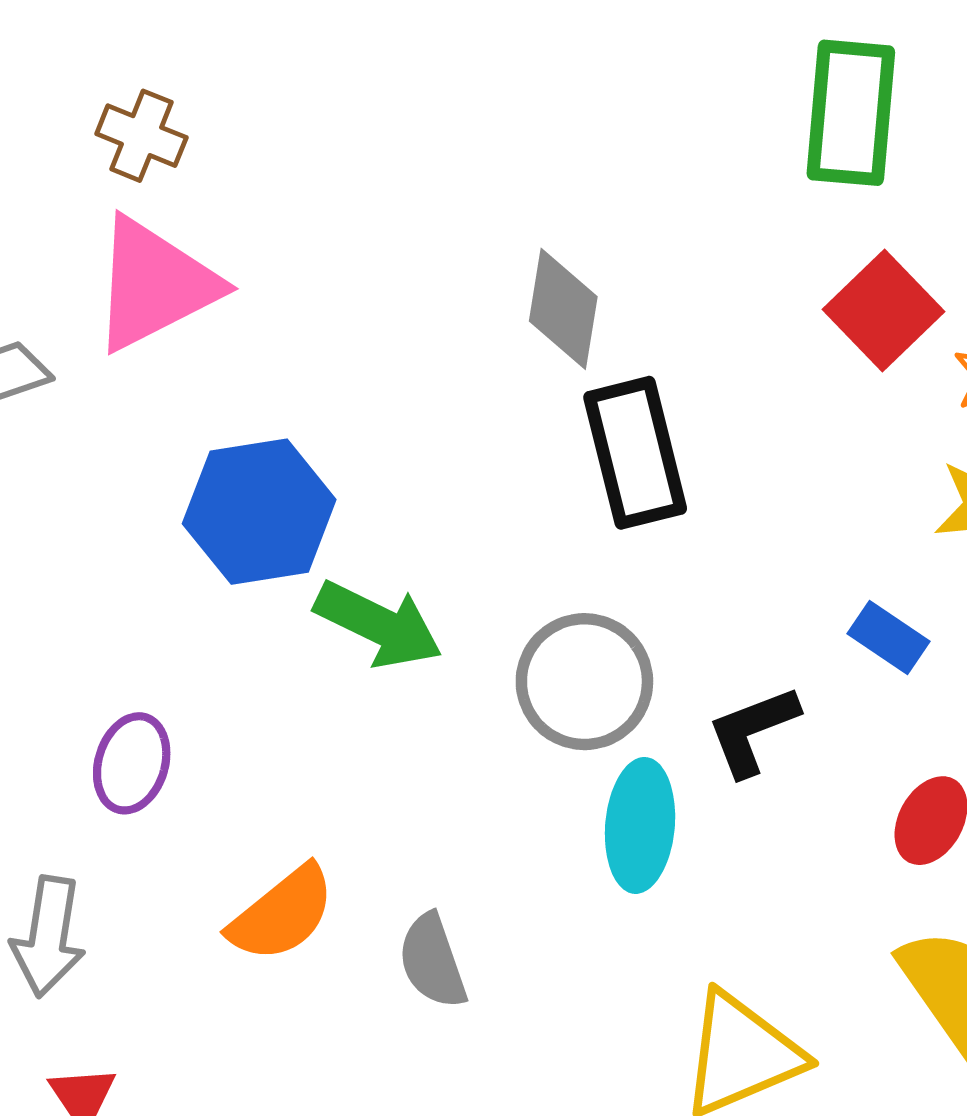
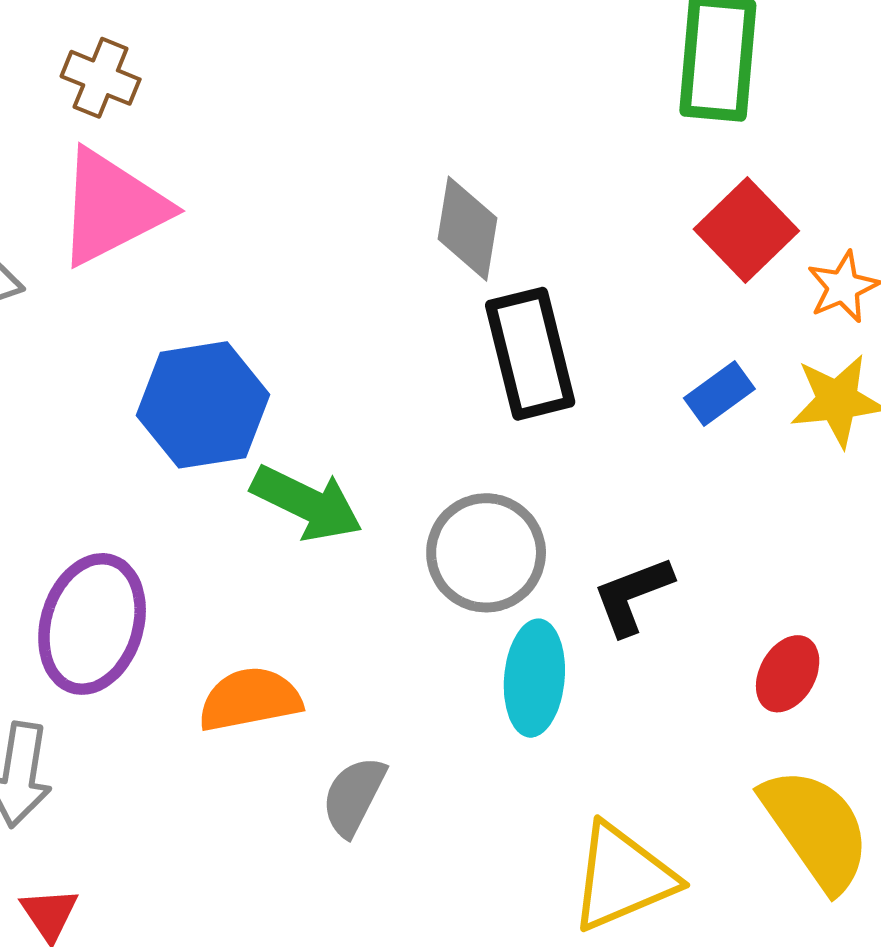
blue rectangle: (888, 637) -> (719, 394), moved, turned -70
purple ellipse: (132, 763) -> (92, 624), size x1.6
orange semicircle: (282, 914) -> (250, 699), moved, turned -152
gray semicircle: (432, 961) -> (354, 796), turned 46

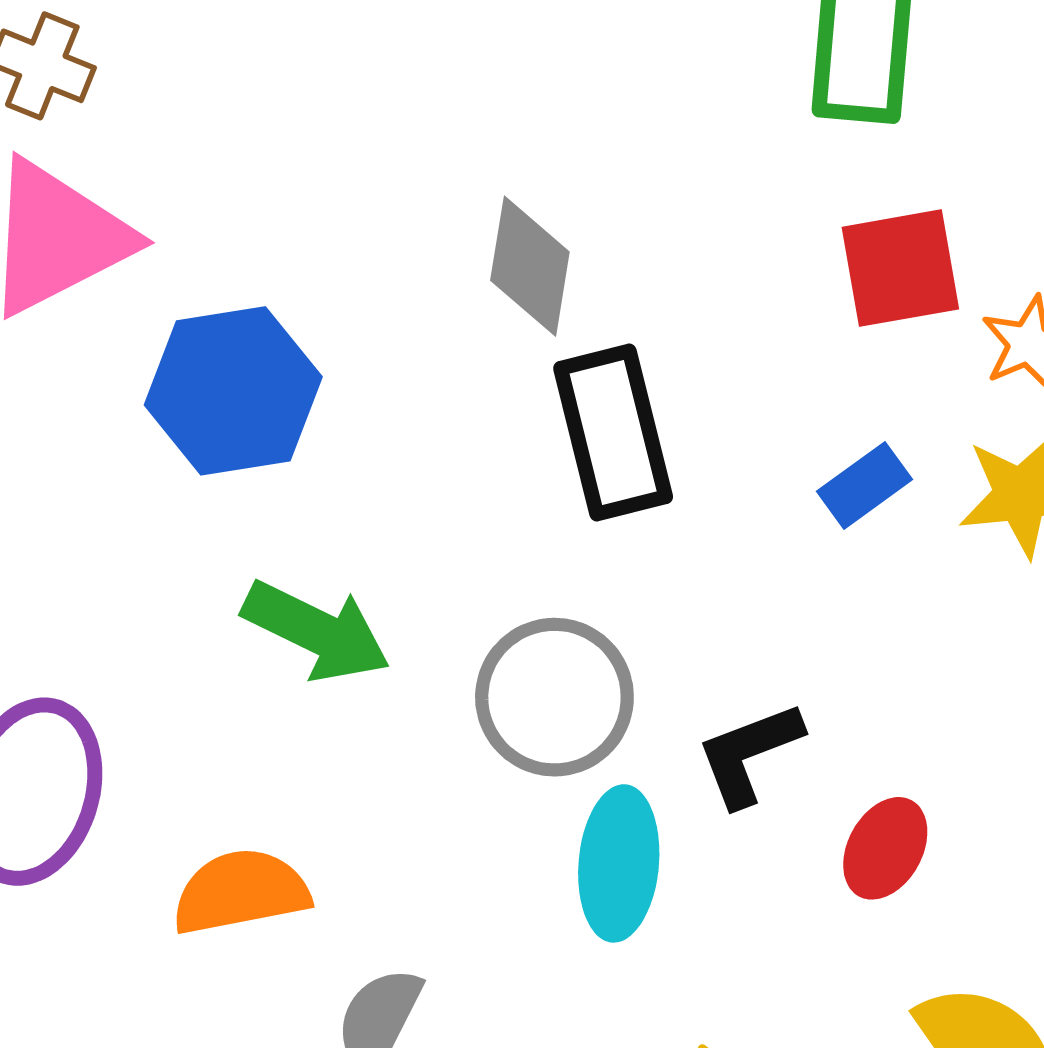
red square: (746, 230) -> (900, 268), turned 34
blue hexagon: (203, 405) -> (233, 391), moved
red ellipse: (788, 674) -> (885, 848), moved

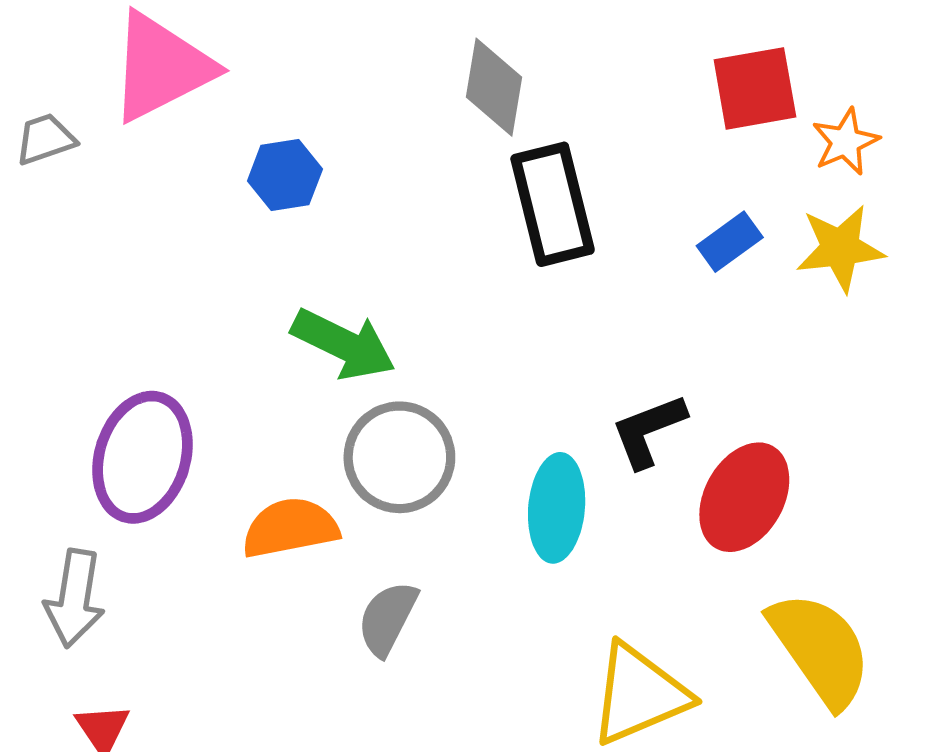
blue hexagon: (233, 391) -> (285, 175), size x0.6
gray circle: (554, 697) -> (399, 457), moved
red ellipse: (885, 848) -> (744, 497), size x1.5

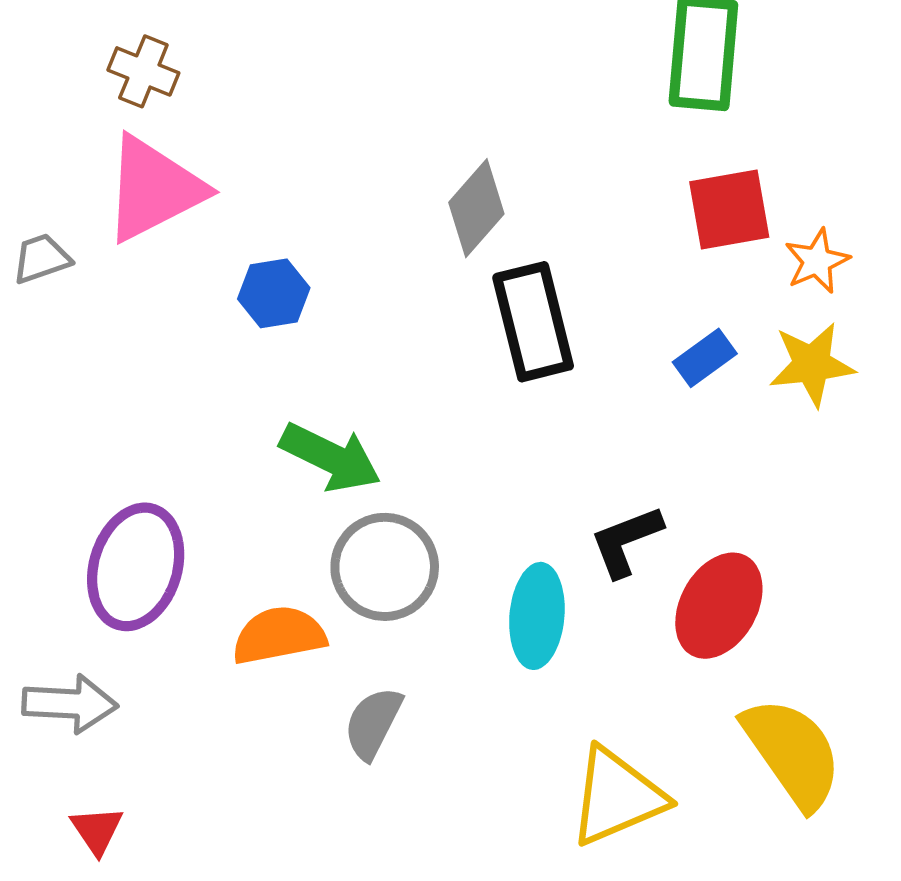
gray diamond: (494, 87) -> (476, 208), turned 32
gray arrow: (75, 598) -> (70, 704), turned -96

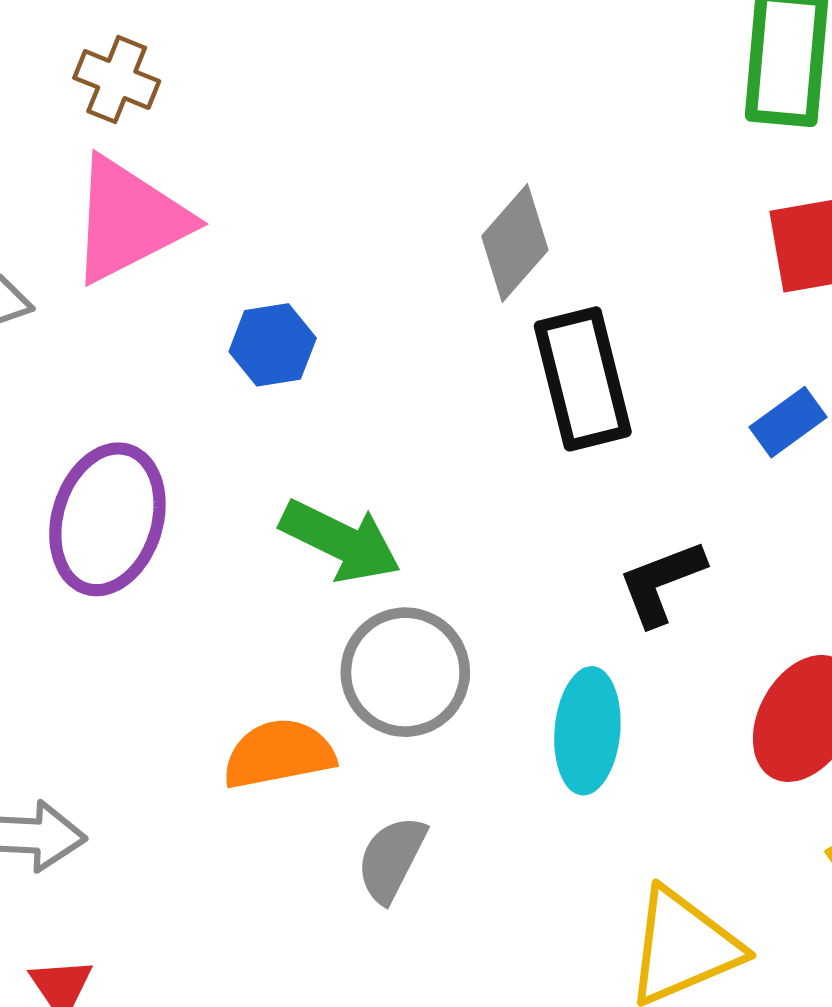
black L-shape: (626, 541) -> (661, 583), moved
purple ellipse: (136, 567) -> (107, 519), moved

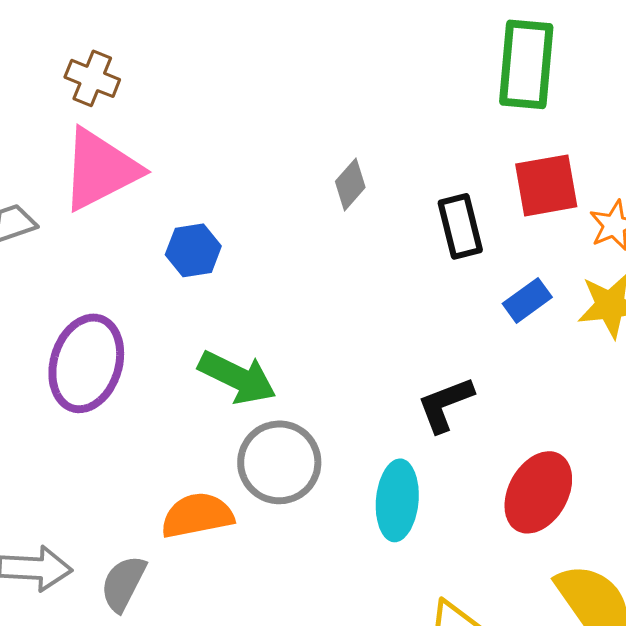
gray diamond: (515, 243) -> (350, 184), size x0.7
black rectangle: (583, 379) -> (460, 226), moved, size x0.7
gray semicircle: (391, 859) -> (123, 583), moved

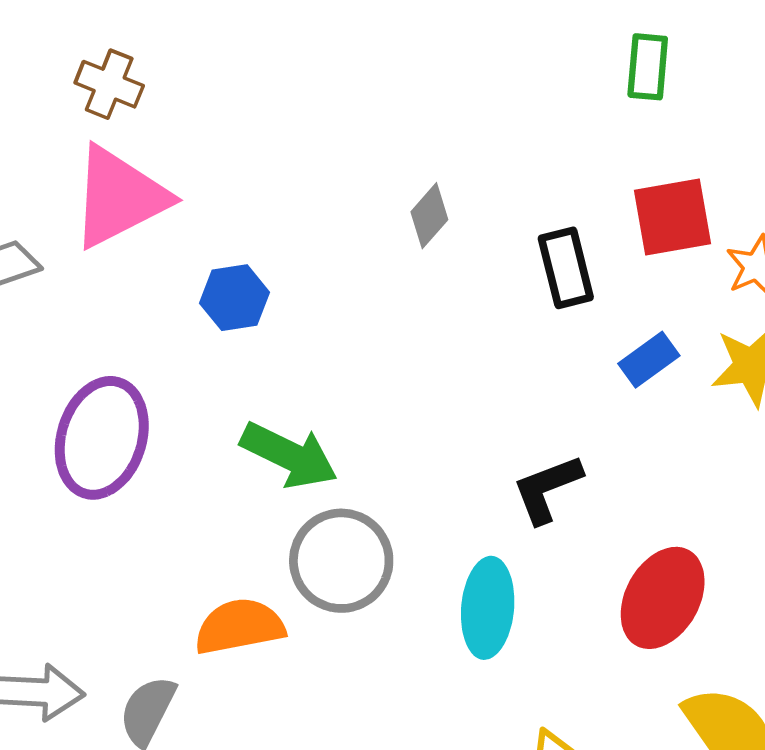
green rectangle: (526, 64) -> (648, 67), size x0.6

